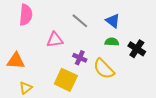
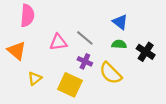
gray line: (80, 21) -> (85, 38), moved
orange triangle: (16, 61) -> (17, 51), moved, turned 36
yellow triangle: (26, 88) -> (35, 78), moved

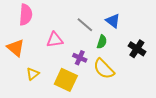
gray line: (85, 38) -> (85, 25), moved
green semicircle: (119, 44) -> (102, 42), moved, turned 104

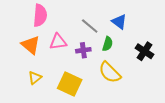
pink semicircle: (26, 15) -> (40, 15), moved
orange triangle: (16, 48) -> (31, 45), moved
purple cross: (80, 58) -> (83, 50), moved, turned -32

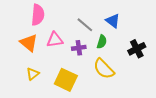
black cross: (145, 51) -> (137, 49), turned 30

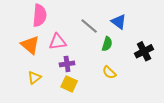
purple cross: (79, 48) -> (67, 64), moved
yellow semicircle: (104, 69) -> (109, 72), size x0.6
yellow square: (66, 80) -> (69, 84), size x0.7

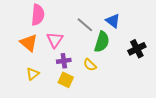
pink triangle: (58, 42) -> (55, 40), turned -48
green semicircle: (107, 44) -> (102, 42), size x1.5
yellow semicircle: (109, 72) -> (90, 65), moved

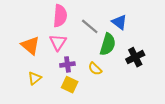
pink semicircle: (38, 15) -> (60, 16), moved
black cross: (137, 49) -> (135, 57), moved

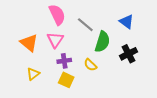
pink semicircle: (60, 16) -> (57, 15), turned -30
blue triangle: (119, 22) -> (127, 22), moved

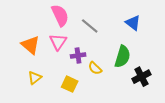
green semicircle: (102, 42) -> (122, 57), moved
black cross: (129, 54) -> (141, 77), moved
purple cross: (64, 61) -> (78, 56), moved

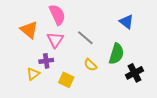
gray line: (90, 26) -> (85, 38), moved
orange triangle: (31, 45) -> (29, 30), moved
purple cross: (78, 56) -> (46, 61), moved

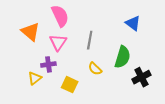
gray line: (85, 38) -> (90, 40), turned 60

